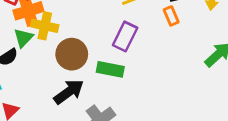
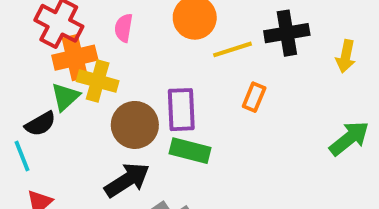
orange rectangle: (171, 16) -> (254, 97), moved, turned 42
purple rectangle: (125, 36) -> (181, 110), moved, turned -32

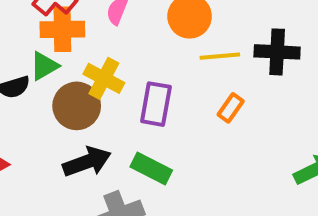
yellow cross: (98, 81) -> (104, 78), moved
brown circle: (135, 125) -> (77, 106), moved
green rectangle: (190, 151) -> (151, 169), moved

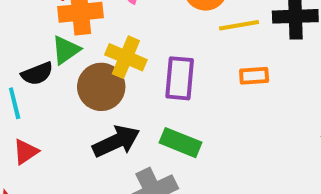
orange rectangle: (231, 108) -> (254, 76), turned 56

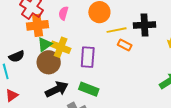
green triangle: (66, 50) -> (45, 44), moved
orange rectangle: (254, 76) -> (125, 45), moved, turned 32

